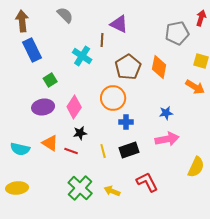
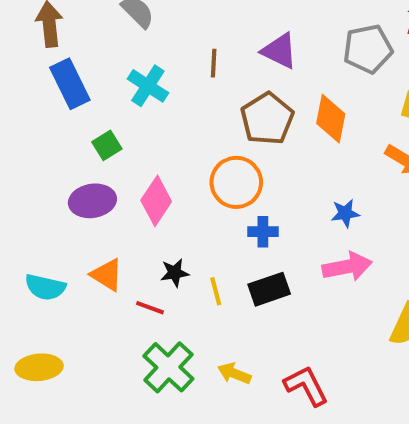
purple triangle: (119, 24) -> (279, 51), moved
cyan cross: (82, 56) -> (148, 86), moved
black star: (80, 133) -> (175, 273), moved
red line: (71, 151) -> (150, 308), moved
red L-shape: (147, 182) -> (306, 386), moved

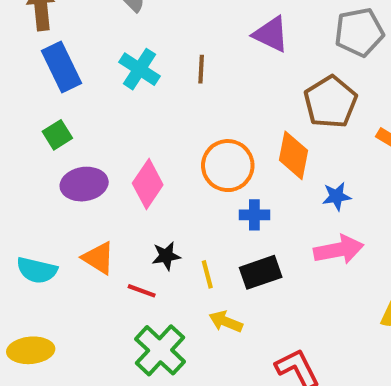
brown line: (214, 63) -> (201, 69), moved
brown pentagon: (267, 119) -> (330, 102), moved
orange diamond: (331, 119) -> (293, 155), moved
green square: (107, 145) -> (57, 135), moved
yellow arrow: (234, 373) -> (226, 322), moved

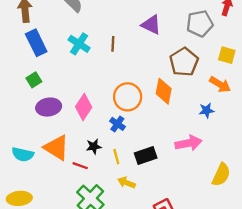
blue star: (337, 196) -> (207, 110), moved
blue cross: (254, 215) -> (117, 124), moved, turned 35
orange triangle: (98, 258) -> (57, 148), size x1.4

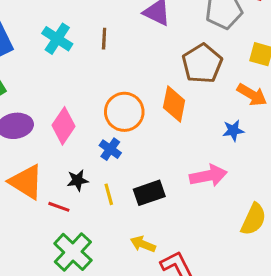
yellow arrow: (126, 183) -> (143, 244), moved

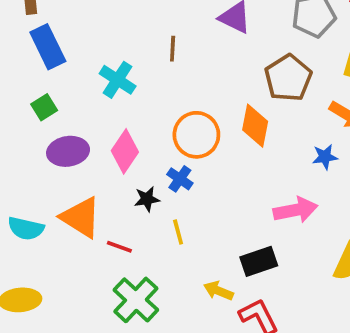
cyan cross: (57, 39) -> (118, 80), moved
black star: (78, 180) -> (147, 199), moved
black rectangle: (149, 193) -> (259, 261), moved

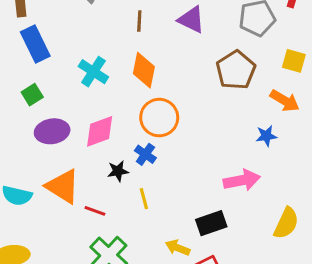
brown line: (173, 49) -> (139, 21), moved
orange diamond: (255, 126) -> (144, 70), moved
pink diamond: (125, 151) -> (100, 131), turned 36

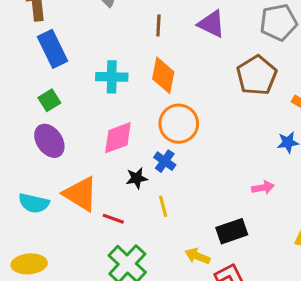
cyan cross: (93, 72) -> (112, 77), turned -32
purple ellipse: (52, 131) -> (49, 141), moved, turned 64
pink arrow: (242, 180) -> (263, 188), size x0.6

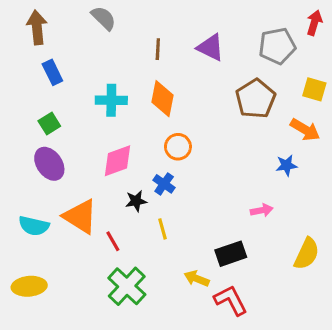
blue rectangle: (52, 49) -> (52, 72), size x0.7
orange circle: (179, 124) -> (178, 147), size x0.7
red line: (113, 219) -> (113, 241), turned 40

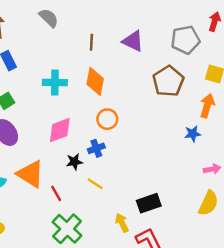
orange arrow: (305, 130) -> (207, 106), turned -105
blue cross: (164, 184) -> (96, 148), turned 35
pink arrow: (262, 210) -> (212, 169), moved
yellow line: (162, 229) -> (95, 184), turned -42
yellow arrow: (197, 278) -> (122, 223), turned 42

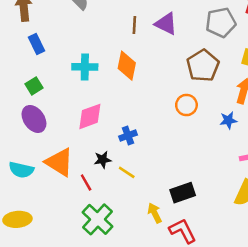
brown line: (91, 42) -> (134, 25), moved
orange circle: (107, 119) -> (186, 105), moved
black star: (74, 162) -> (103, 160), moved

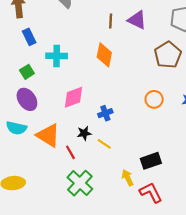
cyan cross: (85, 67) -> (57, 56), moved
orange circle: (186, 105) -> (154, 99), moved
cyan semicircle: (21, 170) -> (16, 128), moved

